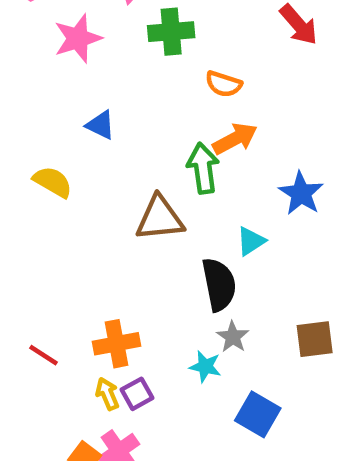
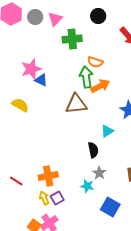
pink star: (78, 38) -> (31, 69), moved
green arrow: (203, 168) -> (86, 77), moved
brown triangle: (160, 218) -> (76, 104), moved
black semicircle: (219, 284) -> (93, 150), size x0.7

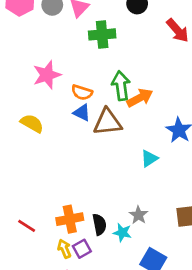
orange semicircle: (95, 62) -> (82, 92), moved
blue triangle: (41, 80) -> (82, 113), moved
black semicircle: (93, 150) -> (99, 224), moved

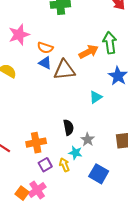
green arrow: (121, 86) -> (110, 43), moved
black semicircle: (99, 224) -> (68, 127), moved
yellow arrow: (64, 249) -> (64, 165), moved

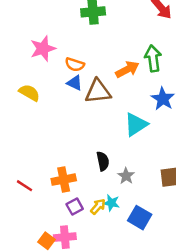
cyan triangle: (96, 97) -> (136, 124), size x1.5
cyan star: (75, 153) -> (111, 203), moved
yellow arrow: (64, 165) -> (98, 206), turned 64
pink cross: (37, 190) -> (65, 237), turned 30

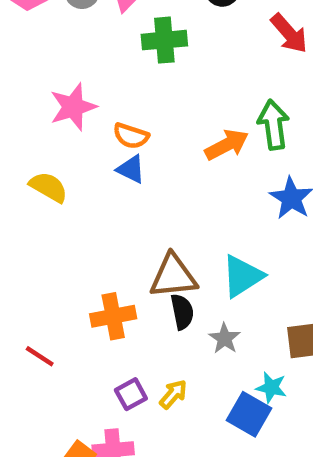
brown triangle: (98, 91) -> (173, 276), moved
cyan triangle: (136, 124) -> (242, 276), moved
orange cross: (64, 180) -> (113, 316), moved
cyan star: (111, 203) -> (271, 388), moved

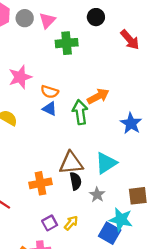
green arrow: (273, 125) -> (80, 112), moved
cyan star: (271, 388) -> (121, 220), size x1.5

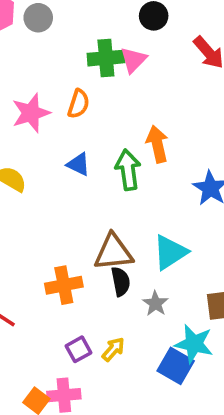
pink triangle: (47, 20) -> (133, 60), moved
orange semicircle: (50, 92) -> (79, 104), moved, turned -90
orange arrow: (98, 96) -> (157, 144), turned -75

